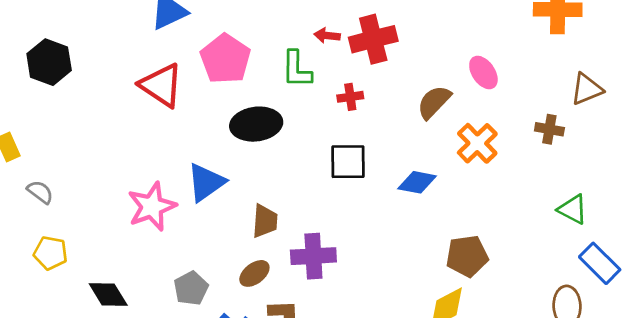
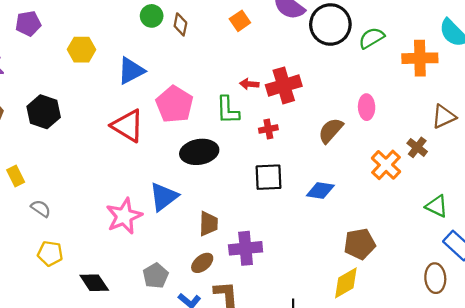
pink ellipse: (483, 72) -> (367, 107), turned 35
brown cross: (549, 129) -> (417, 147), turned 30
orange cross: (477, 143) -> (386, 165), moved

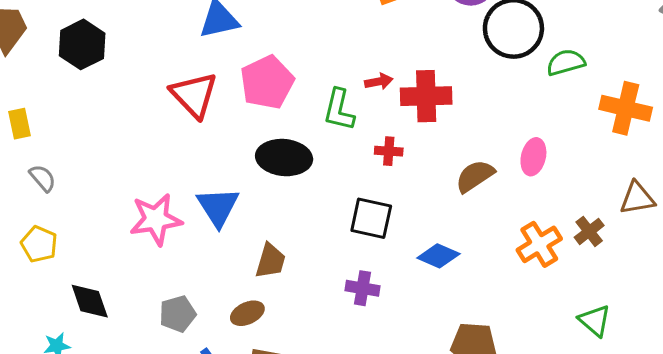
red arrow: (249, 84) -> (379, 82), turned 150
blue triangle: (164, 197) -> (218, 207), turned -40
purple cross: (246, 248) -> (363, 288), moved, size x0.7

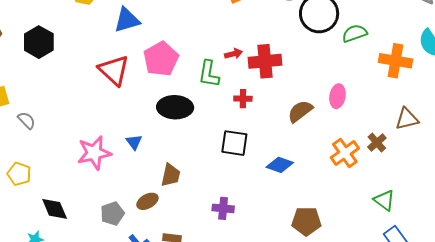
gray semicircle: (43, 178) -> (27, 120), moved
blue triangle: (218, 207) -> (134, 142), size x0.6
purple cross: (363, 288) -> (223, 208), moved
brown ellipse: (247, 313) -> (147, 201), moved

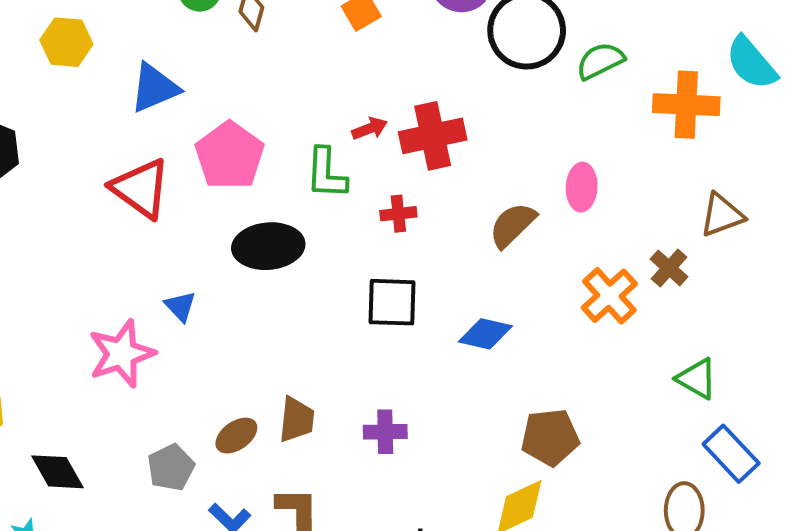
blue triangle: (134, 142) -> (180, 306), moved
brown trapezoid: (171, 175) -> (297, 420), moved

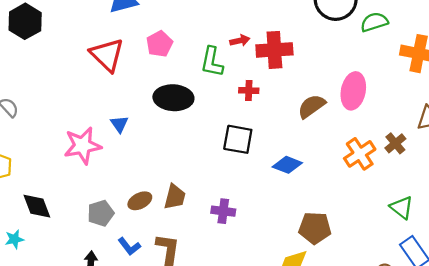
pink pentagon: (230, 155) -> (159, 44), size x0.7
pink ellipse: (582, 187) -> (353, 91), size x1.4

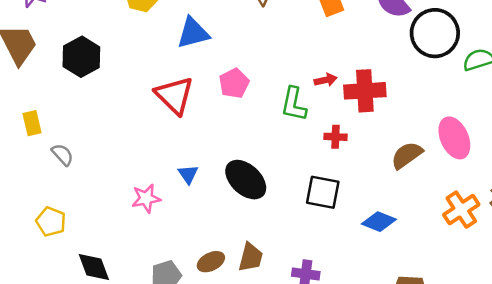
pink ellipse: (353, 91) -> (454, 138), turned -36
black ellipse: (173, 98) -> (246, 180), moved, turned 39
pink star: (83, 146) -> (146, 198), size x0.7

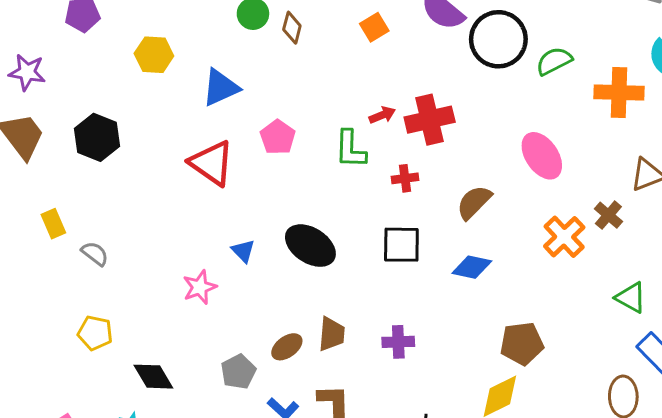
brown semicircle: (407, 155) -> (474, 202), moved

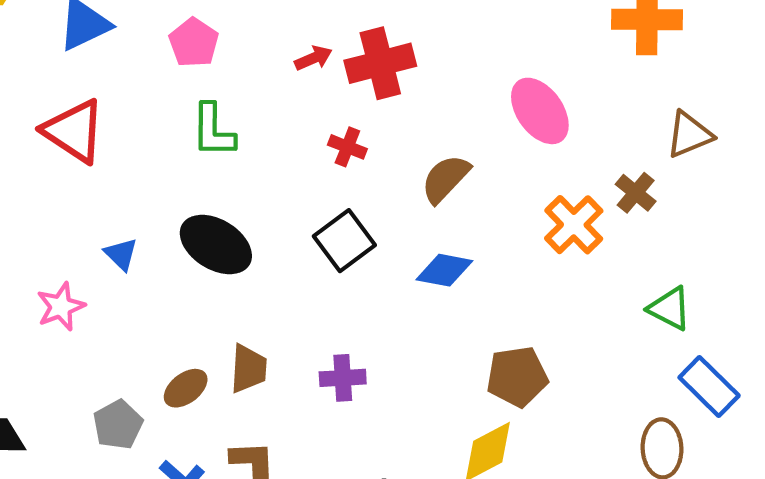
pink pentagon: (278, 137) -> (194, 43), moved
green L-shape: (350, 149) -> (213, 130), moved
red cross: (405, 178) -> (347, 147), turned 30
black square: (401, 245) -> (344, 241), turned -36

